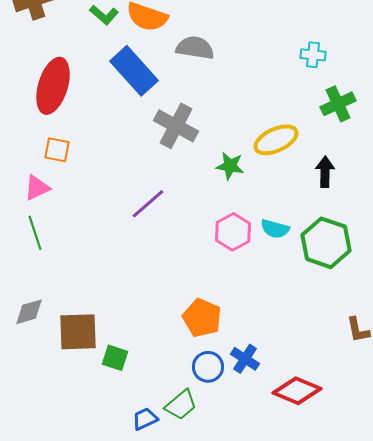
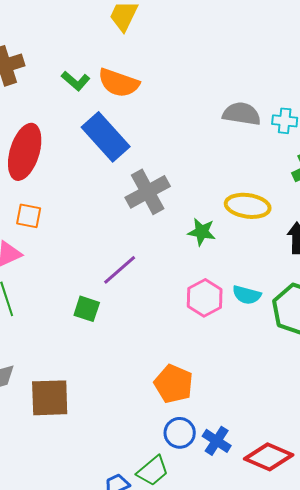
gray semicircle: (195, 48) -> (242, 114), moved
gray cross: (176, 126) -> (148, 192), turned 33
yellow ellipse: (276, 140) -> (248, 206), turned 33
green square: (115, 358) -> (87, 309), moved
blue cross: (245, 359) -> (217, 441), moved

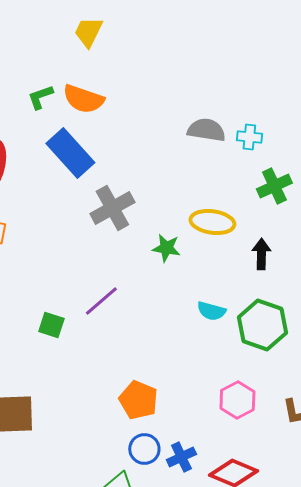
green L-shape: (76, 81) -> (40, 97), turned 120
purple line: (120, 270) -> (101, 301), moved
pink hexagon: (205, 298) -> (237, 400), moved
blue cross: (217, 441) -> (181, 457), turned 32

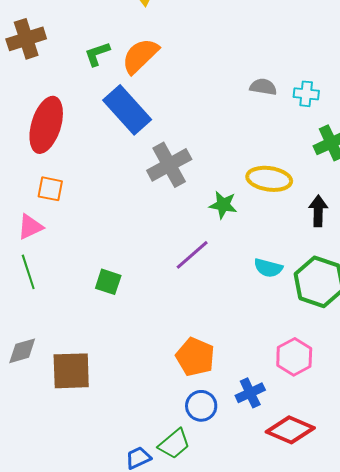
orange semicircle: (83, 99) -> (140, 56), turned 117
gray semicircle: (206, 130) -> (263, 87), size x0.7
purple line: (101, 301) -> (192, 255), moved
blue cross: (181, 457) -> (250, 393), moved

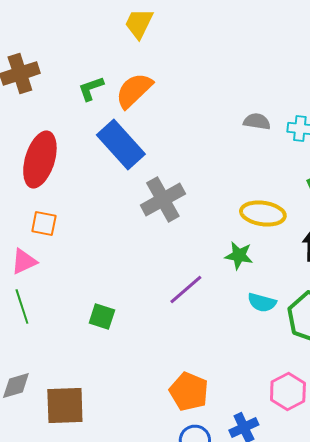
green star: (223, 205) -> (239, 256), moved

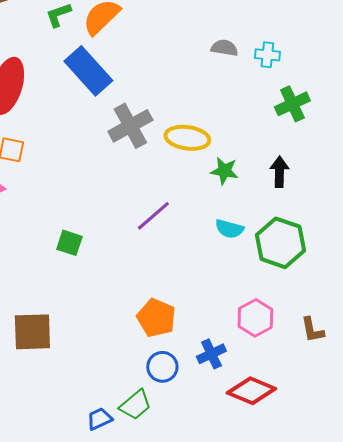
yellow ellipse: (263, 214) -> (187, 138), moved
green star: (239, 256) -> (224, 171), moved

